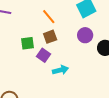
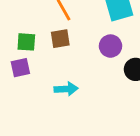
purple square: (43, 55) -> (20, 68), moved, turned 32

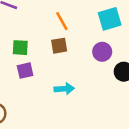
green square: (26, 42) -> (20, 48), moved

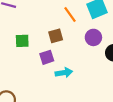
orange line: (62, 21) -> (70, 14), moved
purple square: (25, 71) -> (47, 57), moved

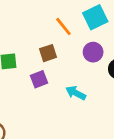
cyan arrow: (64, 73) -> (76, 93), moved, turned -140

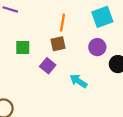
orange line: (63, 27) -> (63, 23), moved, turned 42
purple square: (39, 79) -> (48, 66), turned -35

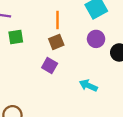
green square: (23, 47) -> (16, 37), moved
cyan arrow: (78, 81) -> (88, 86), moved

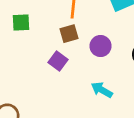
purple circle: (96, 39) -> (101, 46), moved

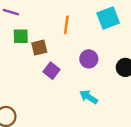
brown square: (69, 34) -> (39, 48), moved

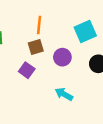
cyan square: (108, 18) -> (85, 32), moved
brown square: (39, 48) -> (36, 47), moved

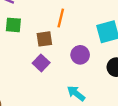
brown square: (36, 47) -> (44, 39), moved

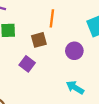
purple square: (41, 63) -> (27, 64), moved

